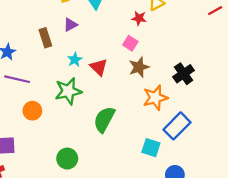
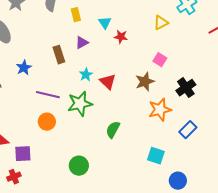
red star: (139, 18) -> (121, 37), moved
pink square: (130, 43) -> (160, 60), moved
purple line: (17, 79) -> (48, 95), moved
green semicircle: (104, 119) -> (113, 130), size x0.7
blue rectangle: (177, 126) -> (188, 130), moved, size x0.7

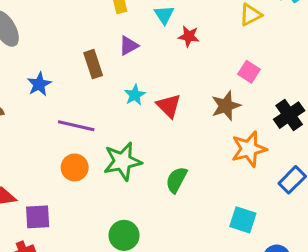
green star: (80, 104) -> (122, 161), moved

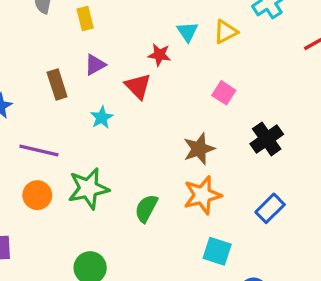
cyan triangle: (164, 15) -> (187, 32), moved
red triangle: (169, 106) -> (138, 86), moved
brown star: (226, 106) -> (199, 149), moved
orange star: (249, 149) -> (202, 195), moved

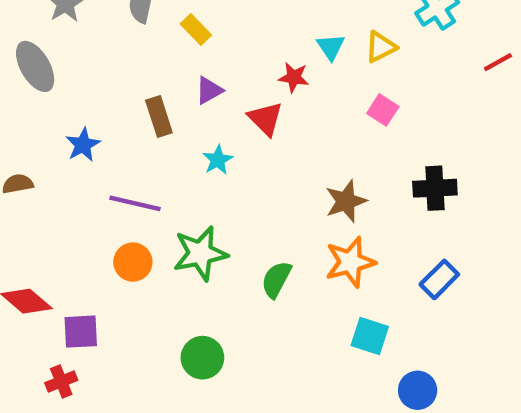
yellow rectangle: (85, 18) -> (196, 30), turned -30
pink square: (224, 93) -> (383, 110), moved
black cross: (267, 139) -> (435, 188), turned 32

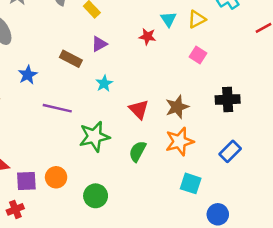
brown rectangle: (159, 116) -> (71, 59), turned -45
red triangle: (265, 119) -> (139, 109), moved
orange circle: (133, 262) -> (56, 177), moved

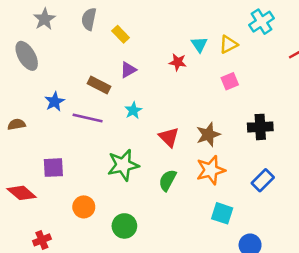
pink square: (198, 55) -> (230, 81), turned 35
purple line: (57, 108) -> (88, 118), moved
purple square: (26, 181) -> (53, 168), moved

